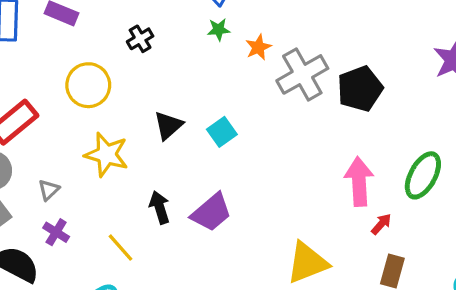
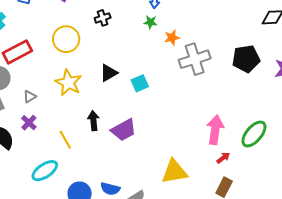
black pentagon: (360, 89) -> (246, 59), moved

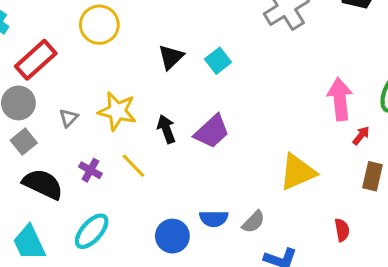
yellow star: (68, 83) -> (117, 111), moved
purple cross: (29, 123) -> (90, 170), moved
cyan ellipse: (45, 171) -> (92, 231), moved

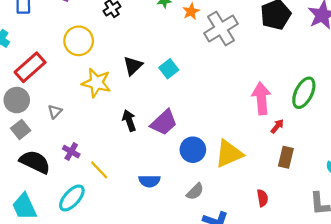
yellow star: (117, 111) -> (96, 83), moved
yellow line: (133, 166) -> (99, 170), moved
blue semicircle: (214, 219) -> (149, 181), moved
blue circle: (172, 236) -> (193, 150), moved

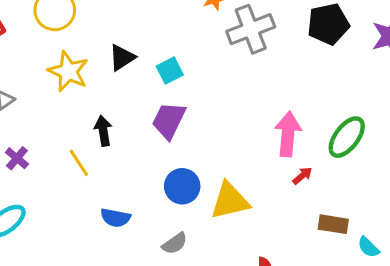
purple trapezoid: (164, 123) -> (169, 120), moved, turned 148
brown rectangle: (286, 157) -> (333, 224), moved, turned 75
yellow line: (99, 170) -> (79, 163), moved

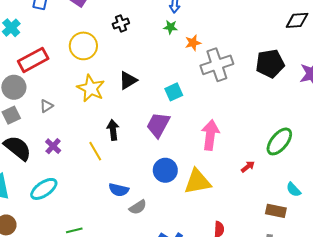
cyan square: (170, 71) -> (174, 92), moved
pink arrow: (288, 134) -> (210, 135), moved
brown rectangle: (333, 224) -> (276, 211), moved
gray semicircle: (175, 243) -> (138, 207), moved
cyan semicircle: (368, 247) -> (294, 190), moved

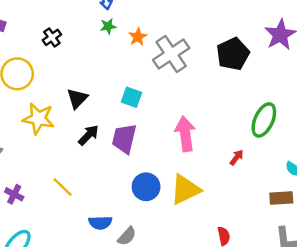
black pentagon: (270, 64) -> (233, 54), moved
cyan square: (174, 92) -> (131, 97), turned -30
black arrow: (113, 130) -> (89, 135), moved, turned 66

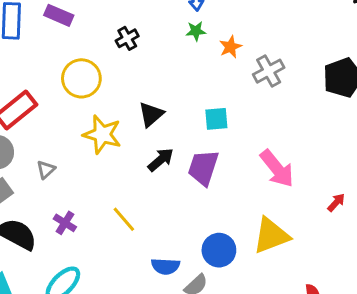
gray cross: (171, 54) -> (269, 71), size x0.7
cyan square: (131, 97) -> (216, 119), turned -30
pink arrow: (185, 134) -> (277, 169), turned 144
blue circle: (146, 187) -> (219, 250), moved

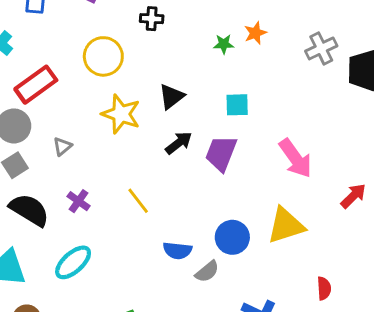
green star: (196, 31) -> (224, 44), moved
black cross: (127, 38) -> (152, 19), turned 30
gray cross: (269, 71) -> (321, 48), moved
red arrow: (336, 202) -> (353, 196), size x1.4

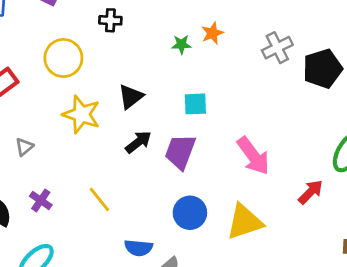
blue circle: (232, 237) -> (190, 213), moved

